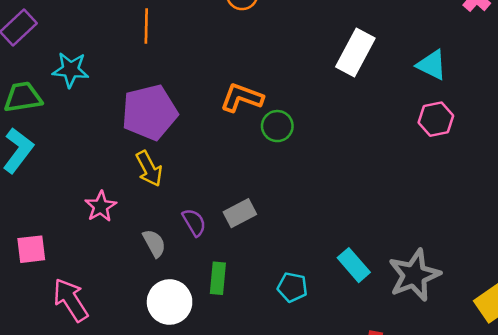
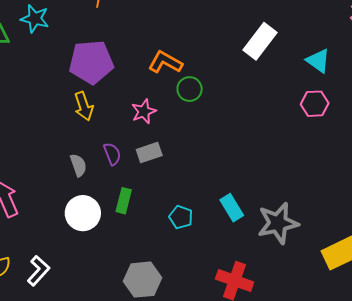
pink star: (101, 206) -> (144, 111), moved

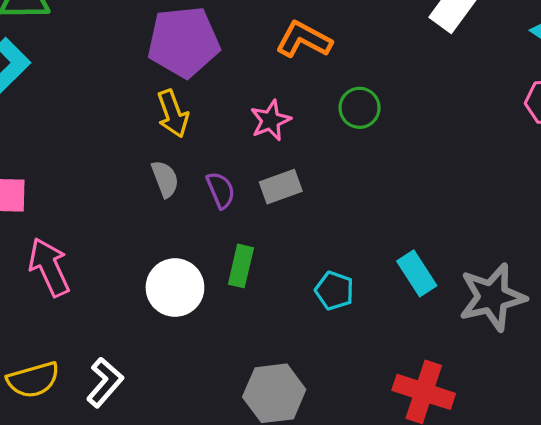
green circle: (190, 89) -> (360, 108), moved
gray semicircle: (78, 165) -> (165, 179), moved

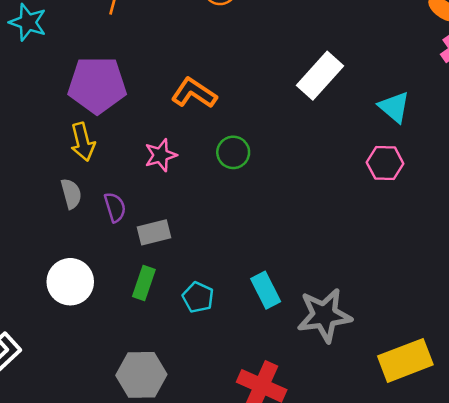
gray rectangle: (281, 187) -> (154, 232), moved
green rectangle: (241, 266) -> (144, 283), moved

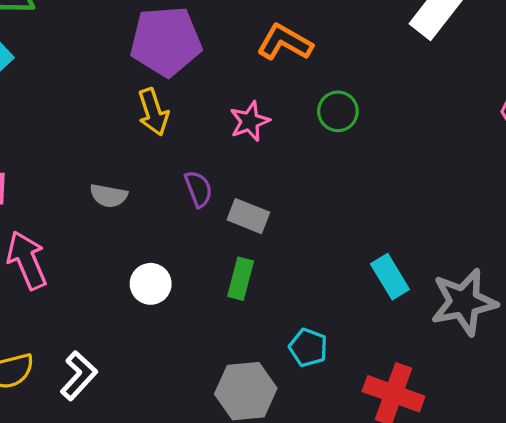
gray semicircle: (71, 194) -> (109, 196), moved, turned 120
gray rectangle: (154, 232) -> (248, 216), turned 40
white circle: (70, 282) -> (151, 284), size x0.7
cyan pentagon: (198, 297) -> (308, 348), moved

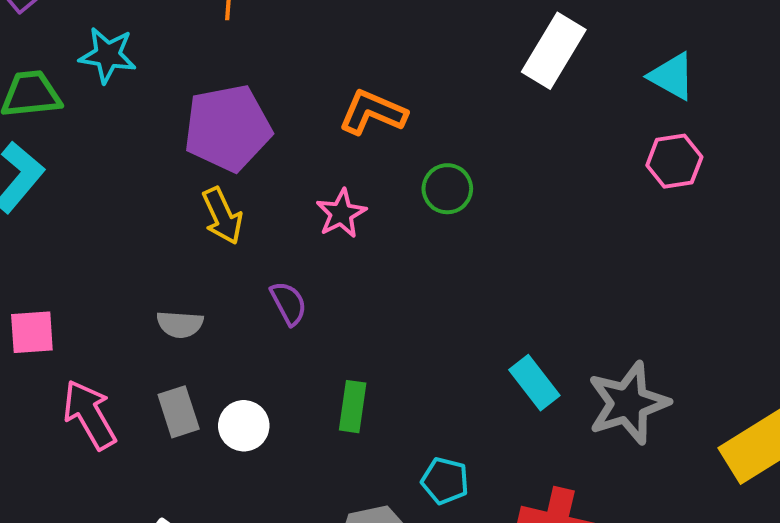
gray rectangle: (248, 216) -> (179, 412), moved, turned 57

